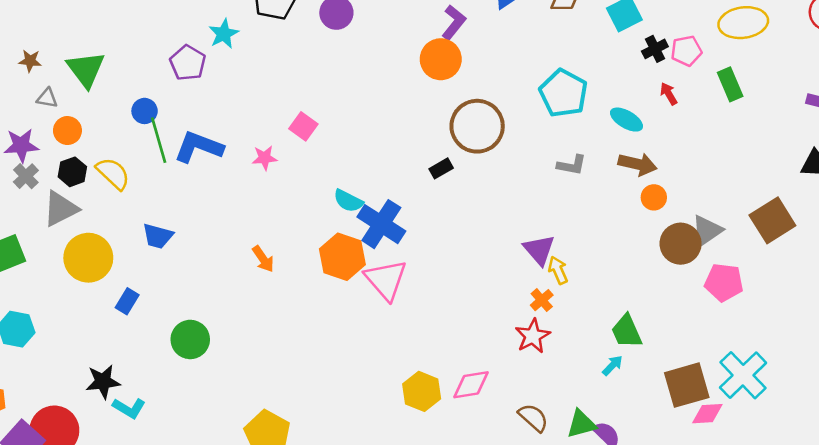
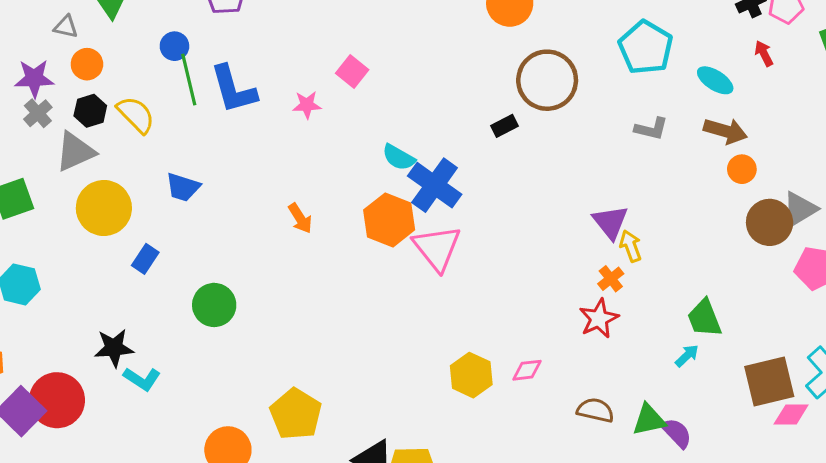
blue L-shape: (199, 147) -> (233, 89), turned -129
pink diamond: (471, 385) -> (527, 370), size x0.7
brown semicircle: (533, 418) -> (595, 410), turned -32

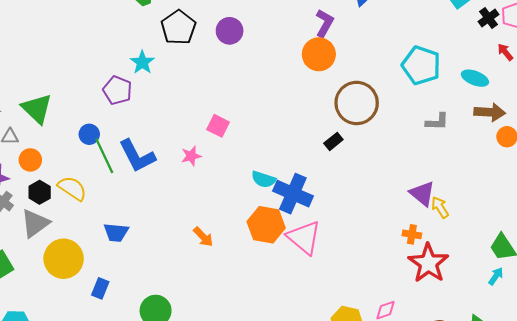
orange cross: (611, 279) -> (412, 234), moved, turned -30
red star: (599, 319) -> (428, 263), size x1.4

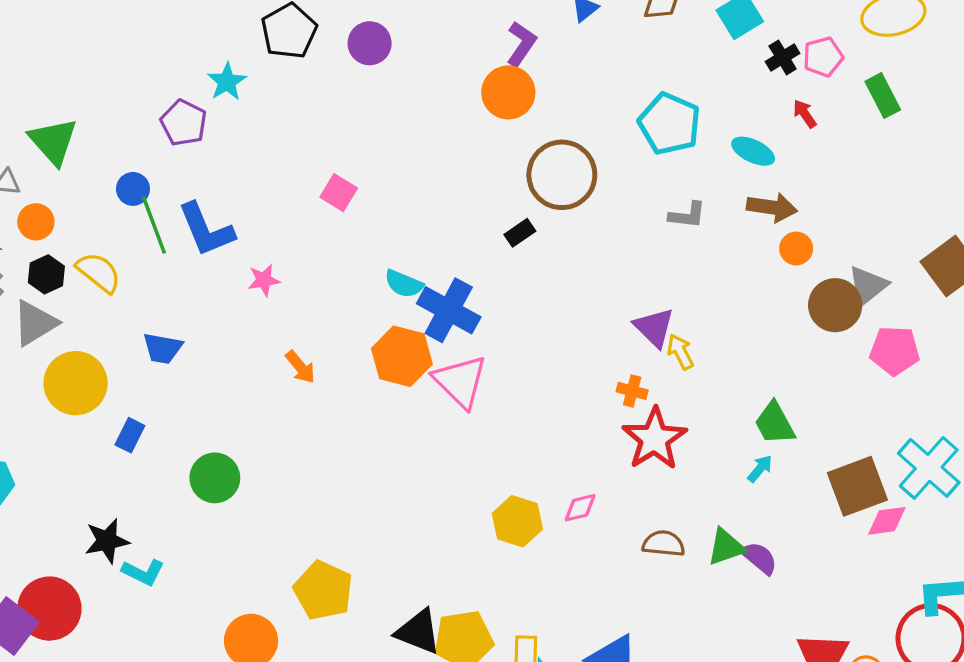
pink star: (191, 156) -> (264, 280), moved

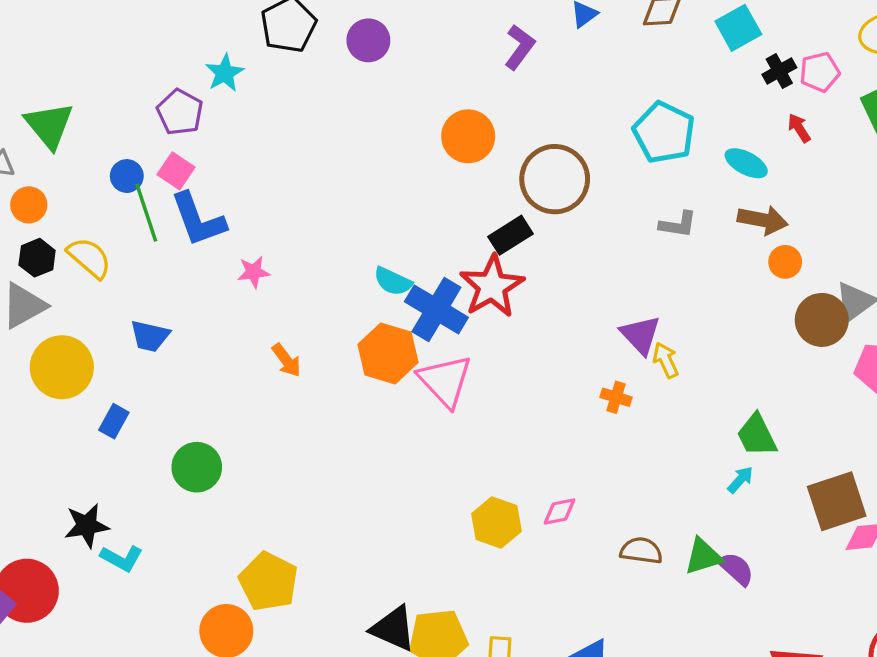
orange circle: (508, 92) -> (468, 136), moved
pink square: (339, 193) -> (176, 171), moved
black rectangle: (520, 233) -> (510, 235), size x1.4
red star: (654, 439) -> (492, 286), moved
yellow pentagon: (323, 590) -> (268, 582), moved

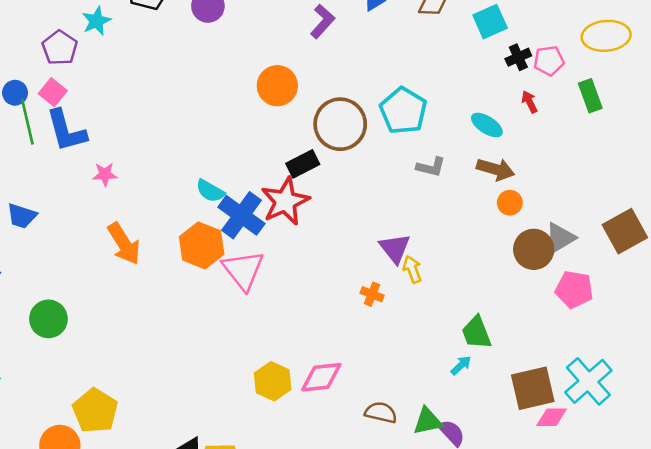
cyan pentagon: (664, 132) -> (403, 111), moved
orange arrow: (286, 360) -> (124, 244), size x1.6
pink diamond: (560, 512) -> (321, 377), size x1.6

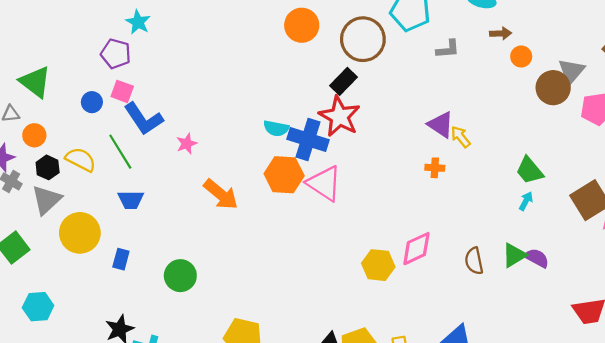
green line: (27, 122) -> (120, 152), moved
brown arrow: (496, 169) -> (501, 33), size x0.7
brown semicircle: (381, 413) -> (474, 261), turned -96

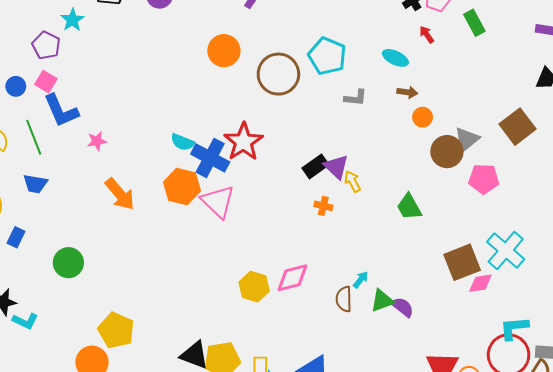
black rectangle: (343, 81) -> (316, 166), moved
green trapezoid: (530, 170) -> (409, 207), moved
cyan arrow: (526, 201) -> (361, 280), moved

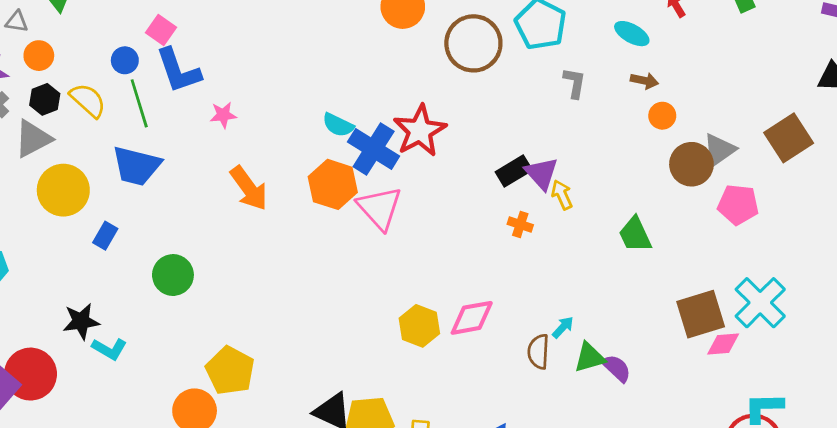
blue circle: (16, 86) -> (125, 60), moved
gray L-shape: (356, 98) -> (575, 83), turned -90
blue trapezoid: (35, 184) -> (137, 166), size x1.5

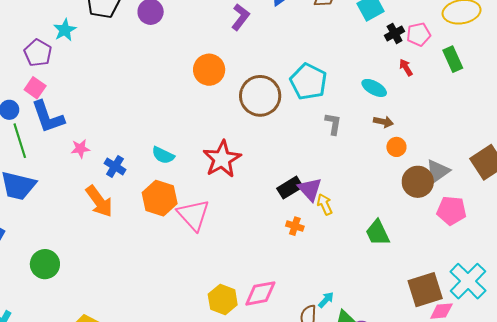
blue cross: (374, 149) -> (115, 166), moved, size x0.6

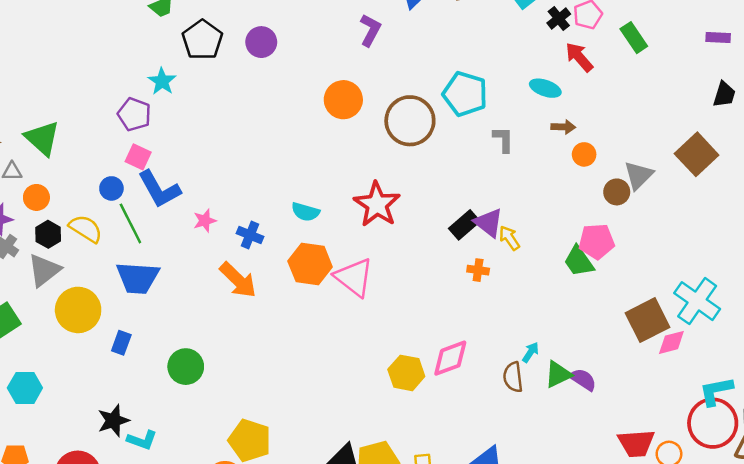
red arrow: (406, 67) -> (579, 57), size x1.5
brown circle: (418, 182) -> (617, 192), size x0.7
pink pentagon: (452, 211) -> (597, 241), moved

